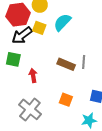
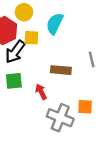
brown rectangle: (66, 64) -> (61, 70), moved
gray cross: (30, 109) -> (60, 118), moved

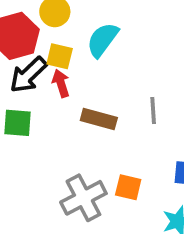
red arrow: (41, 92) -> (61, 83), moved
gray cross: (60, 118) -> (83, 198), turned 30

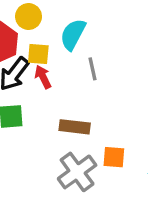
gray line: (153, 111) -> (92, 69), moved
brown rectangle: (99, 119) -> (75, 127), moved

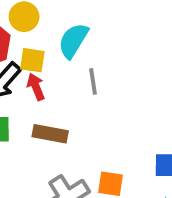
brown rectangle: (75, 127) -> (50, 134), moved

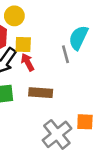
cyan semicircle: (73, 41) -> (78, 38), moved

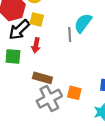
red arrow: (28, 62) -> (36, 45), moved, turned -152
brown rectangle: (41, 93) -> (42, 78), moved

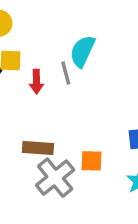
red arrow: (36, 45) -> (36, 82), moved

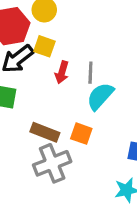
cyan semicircle: (82, 51) -> (100, 96), moved
orange square: (92, 161) -> (81, 134), moved

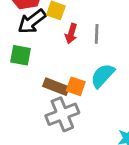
cyan semicircle: (100, 96) -> (103, 76), moved
orange square: (81, 134) -> (76, 86), moved

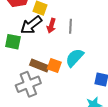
black arrow: (32, 21) -> (31, 25), moved
gray cross: (62, 114) -> (28, 84), moved

